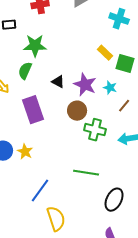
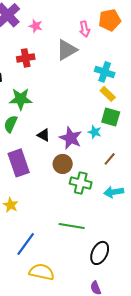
yellow rectangle: (105, 53) -> (108, 94), moved
cyan star: (110, 88) -> (95, 132), moved
yellow semicircle: (56, 219) -> (42, 272), turned -60

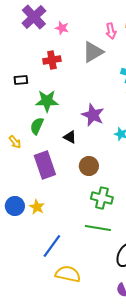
purple star: (71, 138) -> (93, 115), moved
green cross: (81, 183) -> (102, 198), moved

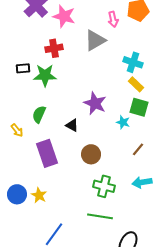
pink star: (62, 28) -> (64, 16), size x1.6
green star: (47, 101) -> (45, 75), moved

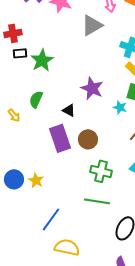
red cross: (54, 48) -> (13, 33), moved
green star: (45, 75) -> (42, 60), turned -30
purple rectangle: (47, 153) -> (60, 138), moved

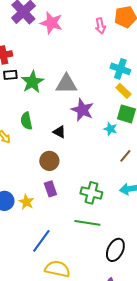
gray triangle: (92, 25) -> (66, 84), moved, turned 30
green semicircle: (36, 99) -> (26, 121), turned -36
purple rectangle: (60, 138) -> (50, 189), moved, size x0.6
brown circle: (88, 139) -> (49, 161), moved

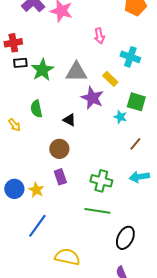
pink arrow: (100, 26) -> (99, 36), moved
yellow rectangle: (123, 91) -> (110, 79), moved
blue line: (41, 241) -> (37, 226), moved

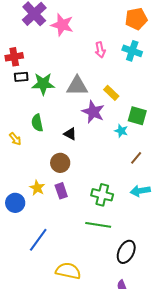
cyan cross: (130, 57) -> (132, 51), moved
green star: (42, 70) -> (43, 84), turned 30
yellow star: (36, 190) -> (37, 188), moved

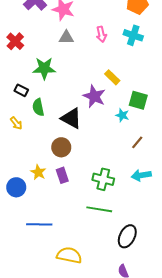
red cross: (14, 57) -> (15, 41), turned -36
black rectangle: (21, 77) -> (21, 90), moved, turned 32
gray triangle: (77, 86) -> (66, 37), moved, size x0.7
black triangle: (70, 134) -> (71, 118), size x1.6
blue line: (38, 240) -> (39, 224), turned 55

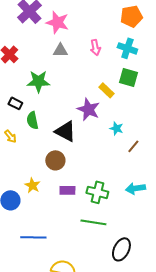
green square: (138, 100) -> (128, 77), moved
brown line: (137, 142) -> (133, 146), moved
purple rectangle: (62, 175) -> (67, 190), moved, turned -70

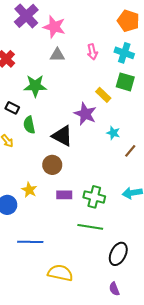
orange pentagon: (131, 16) -> (128, 21), turned 30

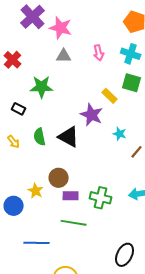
green semicircle: (29, 125) -> (40, 137), moved
brown circle: (52, 165) -> (59, 178), moved
green line: (90, 227) -> (74, 223), moved

